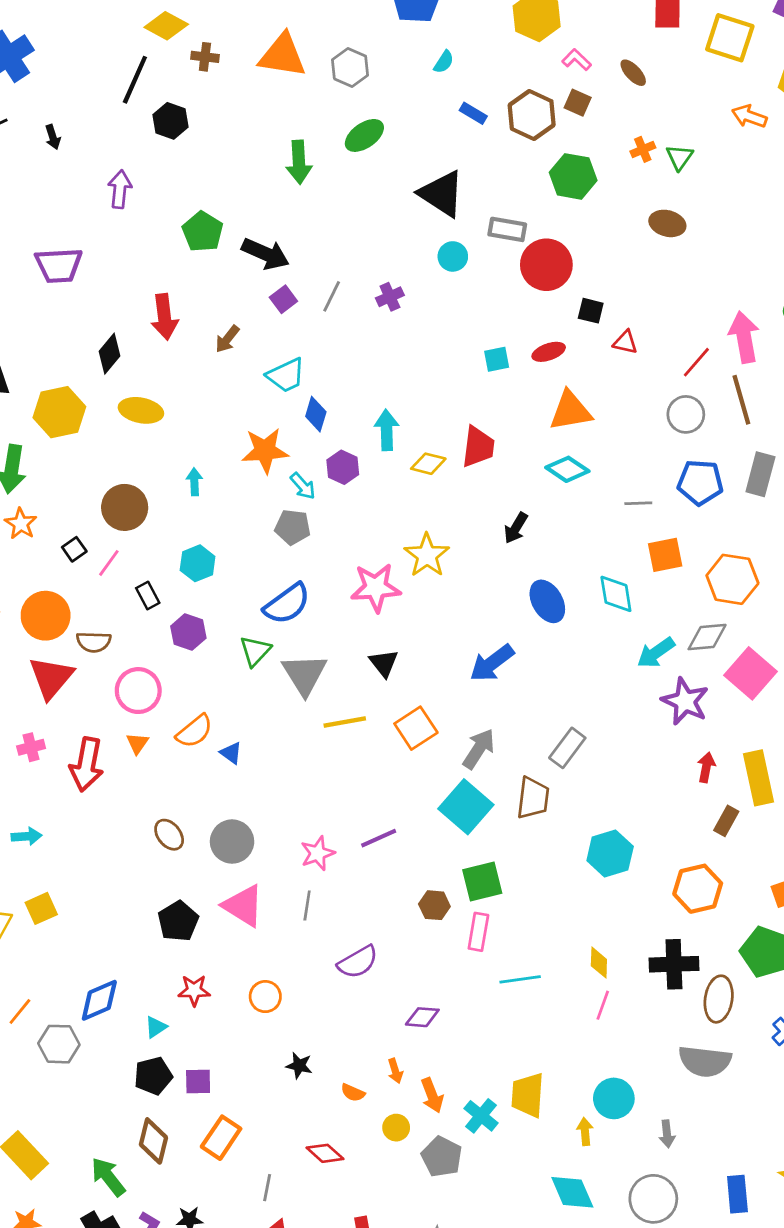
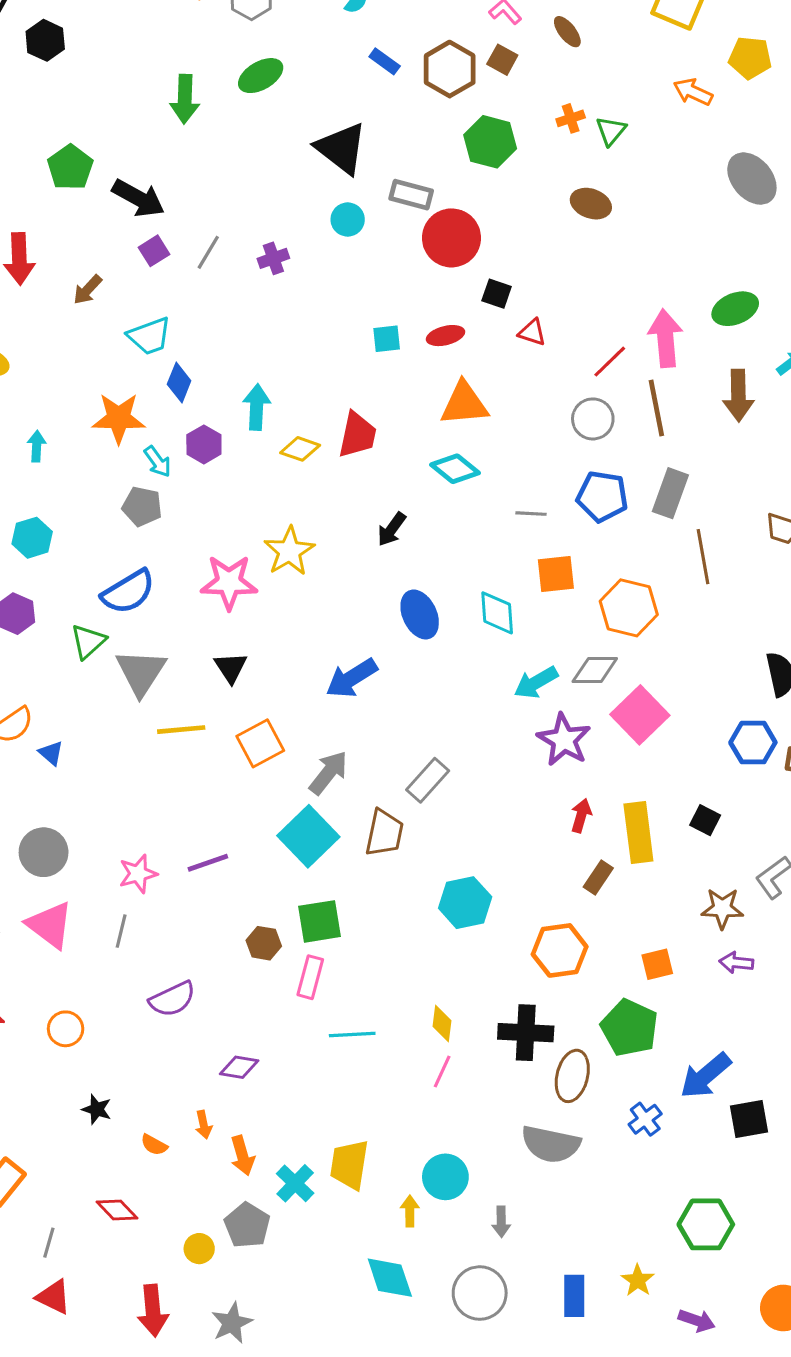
yellow circle: (396, 1128) -> (199, 1249), moved

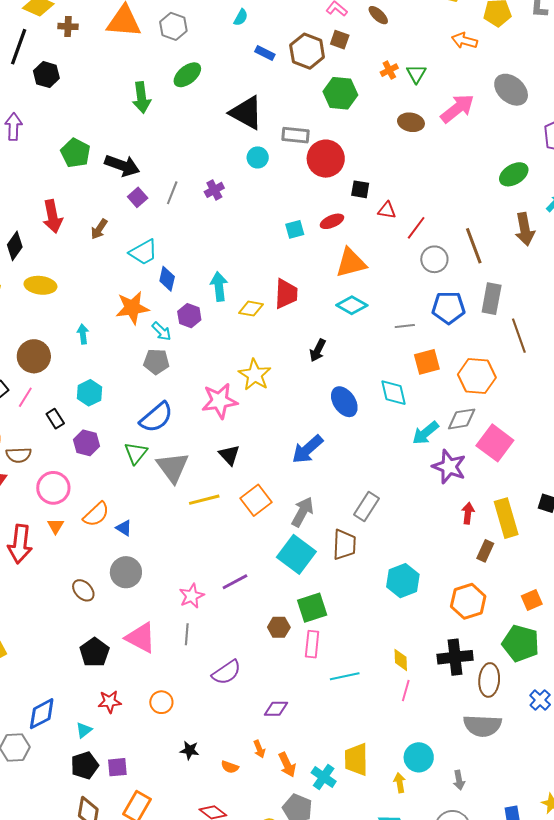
pink arrow: (665, 338) -> (457, 109), moved, turned 66
red line: (610, 362) -> (416, 228), moved
gray circle: (44, 852) -> (126, 572), moved

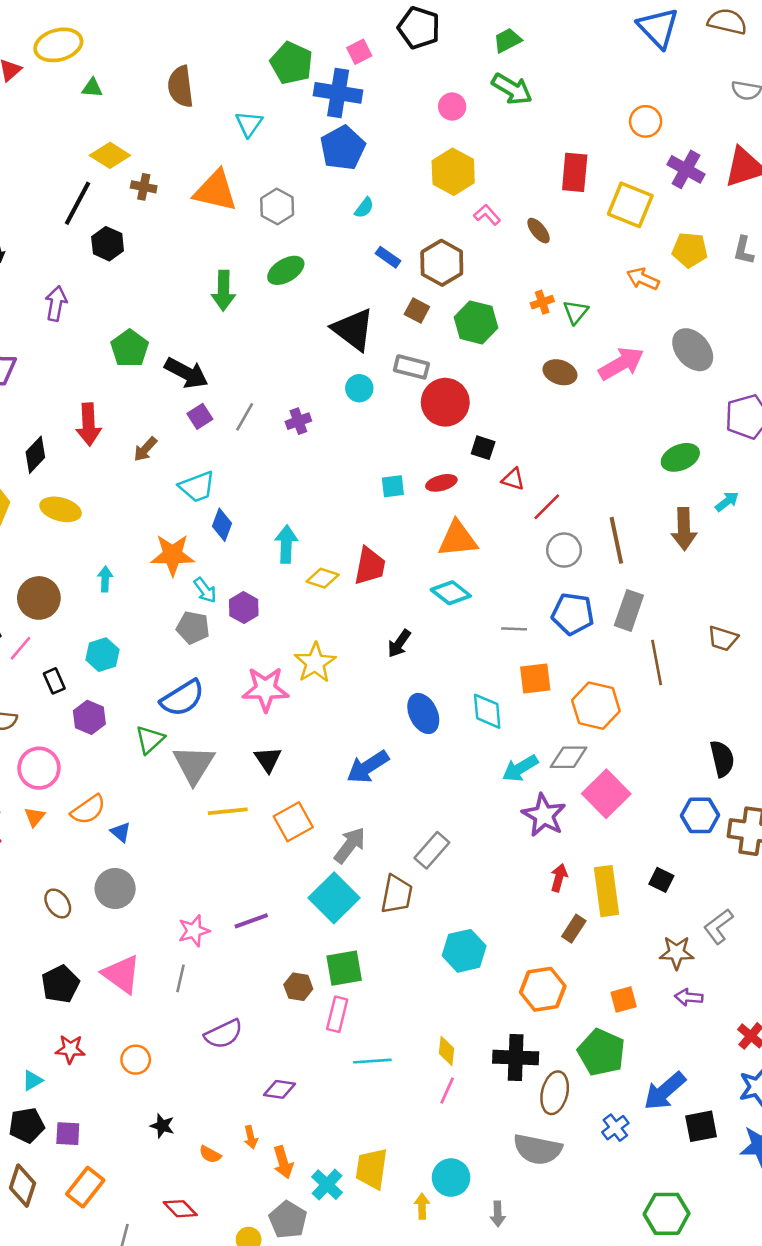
brown square: (340, 40) -> (417, 311), moved
purple hexagon: (189, 316) -> (244, 608), moved

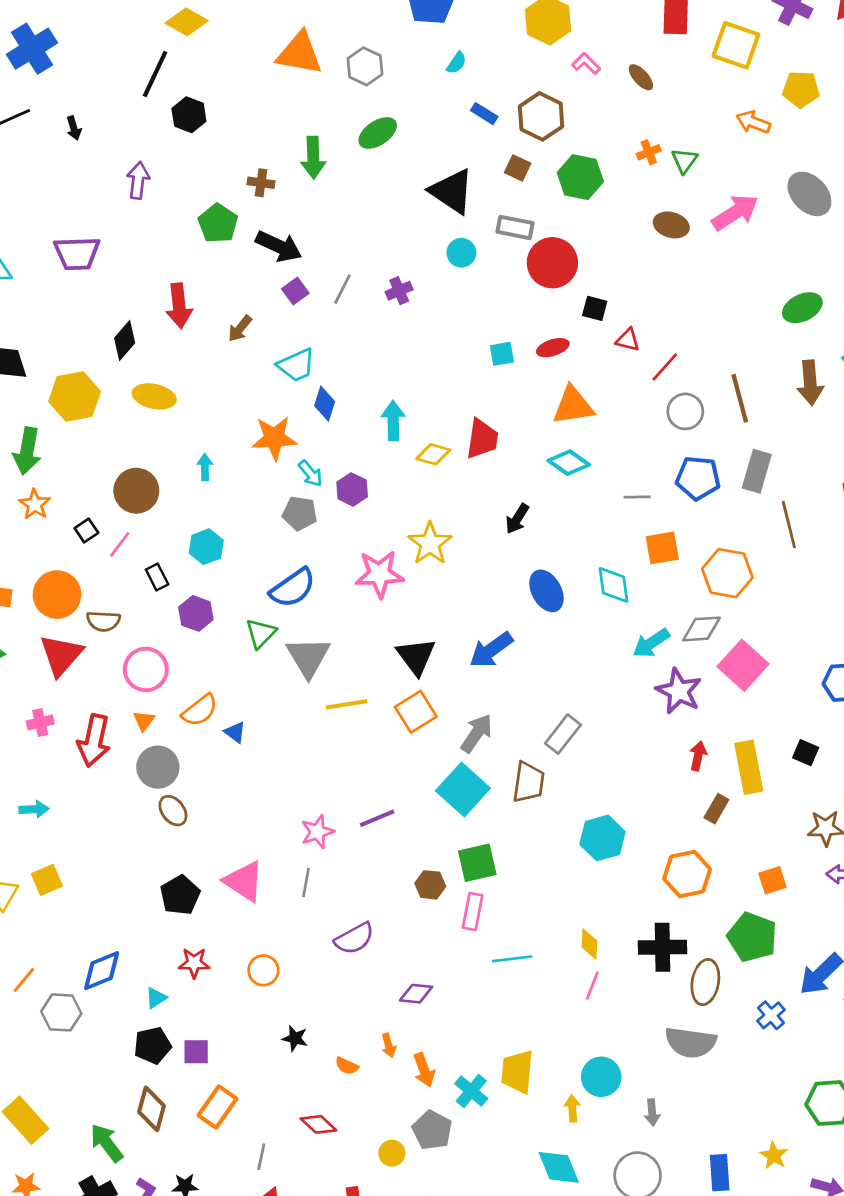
brown cross: (144, 187) -> (261, 183), moved
black triangle: (268, 759) -> (416, 656), moved, size x1.4
gray circle: (115, 889) -> (158, 767), moved

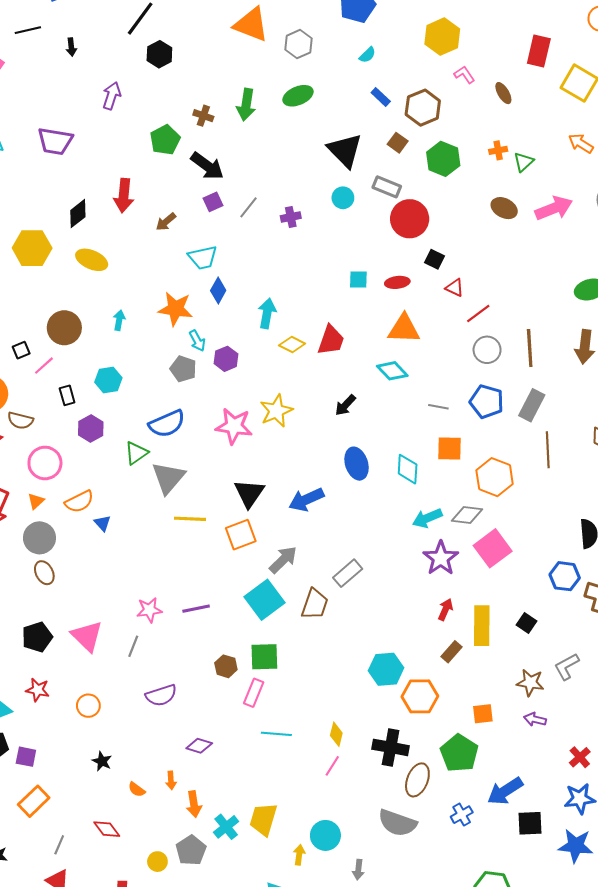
cyan hexagon: (602, 838) -> (386, 669), moved

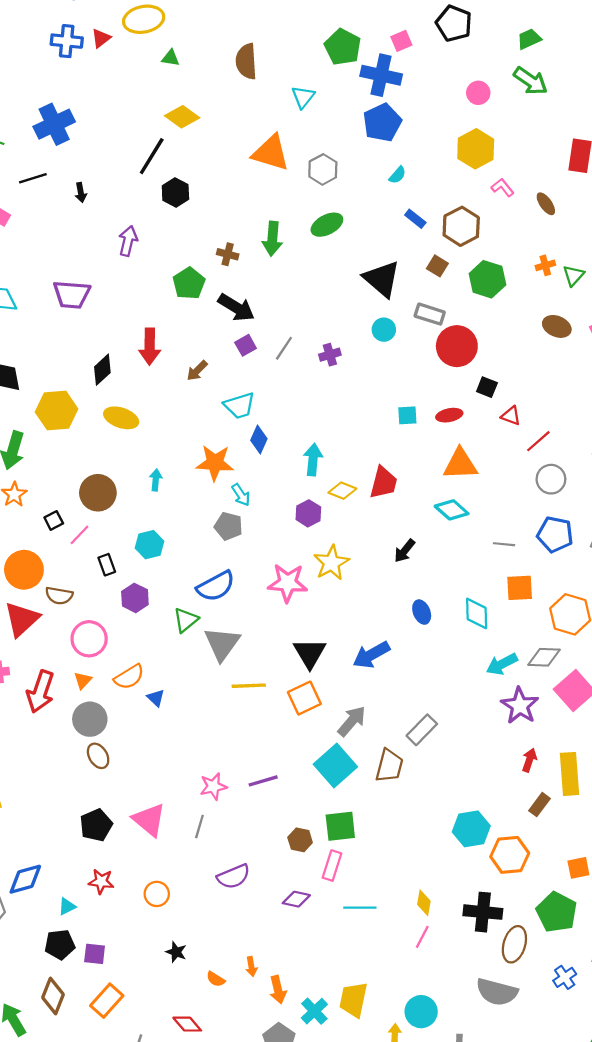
purple hexagon: (226, 359) -> (308, 513), moved
blue ellipse: (357, 464) -> (422, 612), size x0.7
purple diamond: (199, 746) -> (296, 899), moved

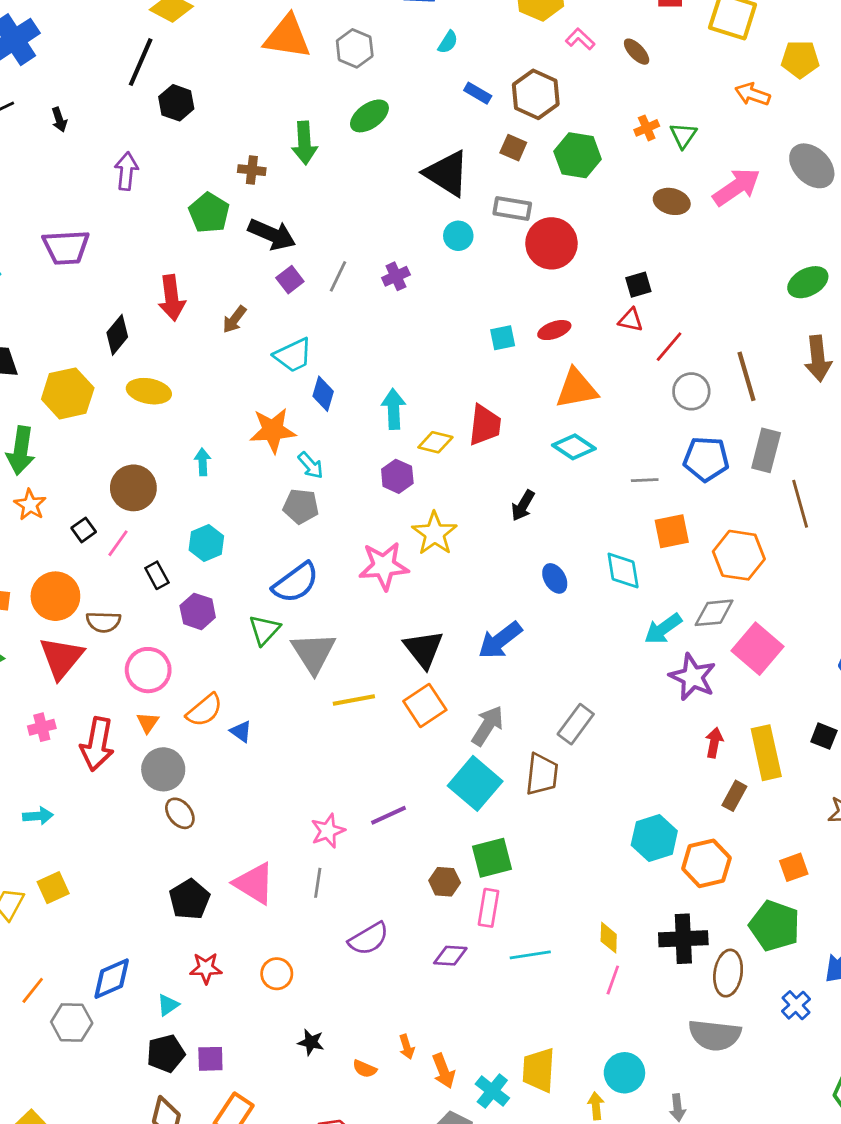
black square: (487, 387) -> (638, 285), moved, turned -30

